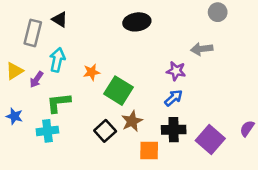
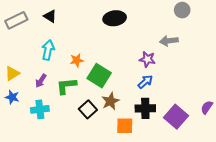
gray rectangle: (33, 33) -> (16, 20), moved, turned 50
yellow triangle: (14, 71) -> (12, 74), moved
purple arrow: (36, 79) -> (41, 81), moved
green L-shape: (59, 103) -> (66, 86), moved

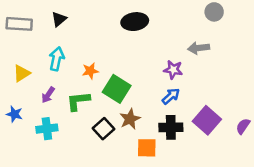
black triangle: (50, 16) -> (59, 19), turned 48
gray rectangle: (16, 20) -> (19, 24), turned 30
yellow triangle: (12, 74) -> (22, 73), moved
purple square: (176, 117) -> (207, 120), moved

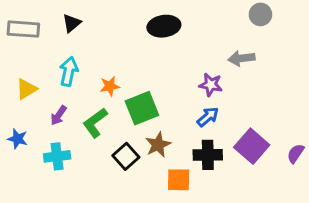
green square: (117, 89) -> (142, 108), turned 36
green L-shape: (78, 101) -> (95, 123), turned -30

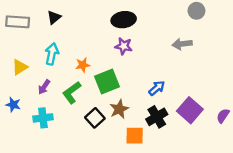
purple star: (211, 85) -> (124, 46), moved
black cross: (208, 155) -> (157, 117), turned -30

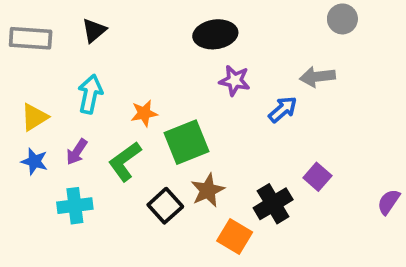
purple star: (124, 46) -> (235, 81), moved
blue arrow: (157, 88) -> (283, 109), moved
blue star: (13, 105) -> (34, 161), moved
purple square: (190, 110) -> (317, 177), moved, size x0.6
orange square: (135, 136) -> (235, 236), turned 30

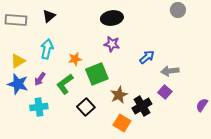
gray arrow: (317, 77) -> (170, 71), moved
purple star: (235, 81) -> (112, 44), moved
blue star: (34, 161) -> (18, 84), size x1.5
brown star: (208, 190) -> (119, 95), moved

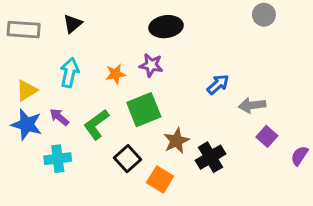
purple star: (112, 44) -> (151, 65), moved
orange star: (75, 59) -> (116, 74), moved
purple arrow: (40, 79) -> (59, 117), turned 96
purple square: (165, 92) -> (267, 136), moved
orange square: (122, 123) -> (160, 179), moved

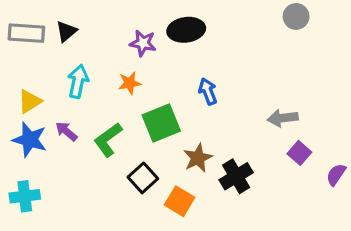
black triangle: (73, 24) -> (66, 31), moved
purple star: (151, 65) -> (143, 43), moved
blue arrow: (218, 84) -> (208, 91), moved, turned -70
cyan cross: (58, 159) -> (25, 196), moved

